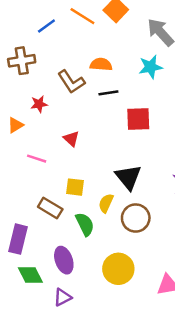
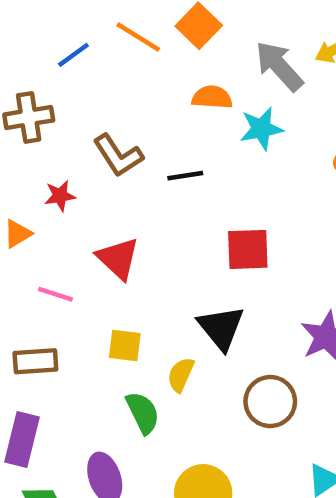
orange semicircle: (101, 64) -> (212, 97), moved
red square: (138, 119) -> (248, 249), moved
red triangle: (71, 139) -> (118, 258), size x1.5
brown rectangle: (50, 208) -> (35, 361), moved, turned -35
brown circle: (136, 218) -> (270, 402), moved

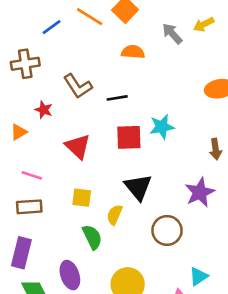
gray arrow: (279, 66) -> (172, 34), size x0.7
cyan star: (261, 129) -> (162, 127), moved
red star: (60, 196) -> (44, 110), turned 30
red square: (248, 249) -> (129, 137), moved
pink line: (56, 294) -> (32, 175), moved

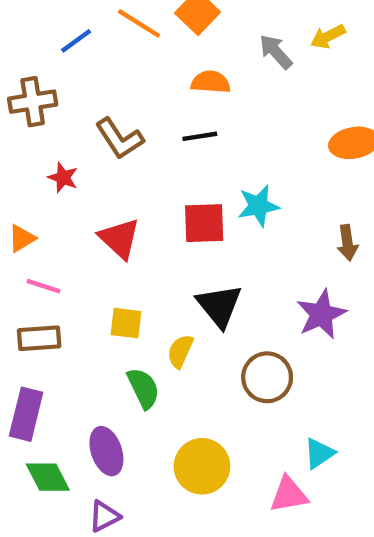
black line: (117, 98) -> (200, 136), moved
orange triangle: (19, 132) -> (22, 238), moved

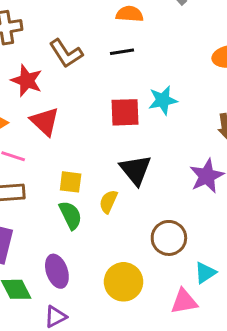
red star: (63, 178) -> (27, 81), size x1.5
red triangle: (119, 238) -> (45, 121), moved
brown circle: (267, 377) -> (169, 238), moved
green semicircle: (143, 388) -> (71, 215), moved

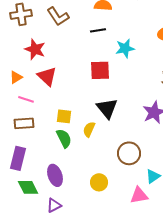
brown L-shape: (66, 53) -> (58, 16), moved
cyan star: (163, 100) -> (125, 48), moved
yellow circle: (124, 282) -> (99, 182), size x0.7

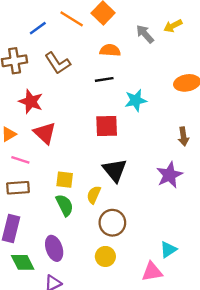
brown circle: (129, 153) -> (112, 223), moved

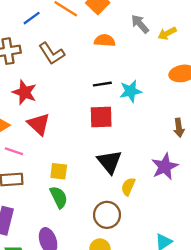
yellow arrow: (173, 26) -> (167, 33), moved
black line: (104, 79) -> (102, 84), moved
yellow semicircle: (94, 195) -> (128, 187), moved

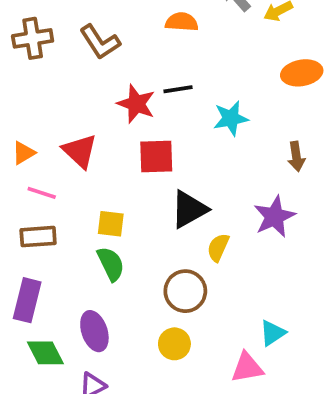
cyan star: (131, 91) -> (231, 118), moved
red star: (25, 92) -> (136, 104), moved
red square: (101, 117) -> (156, 157), moved
black triangle: (109, 162) -> (189, 209), turned 40

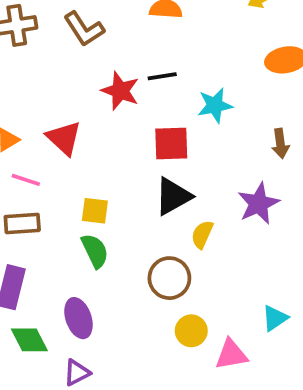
red square: (156, 157) -> (171, 144), moved
cyan triangle: (273, 333) -> (275, 318), moved
yellow circle: (174, 344) -> (191, 331), moved

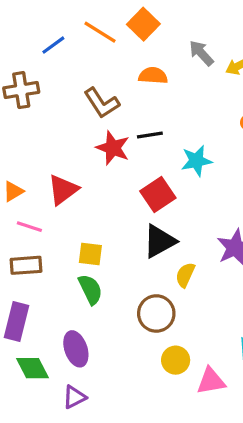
brown L-shape: (84, 29) -> (102, 103), moved
red triangle: (64, 138) -> (63, 190), turned 40
red square: (171, 144) -> (158, 195), turned -32

